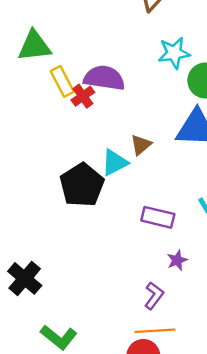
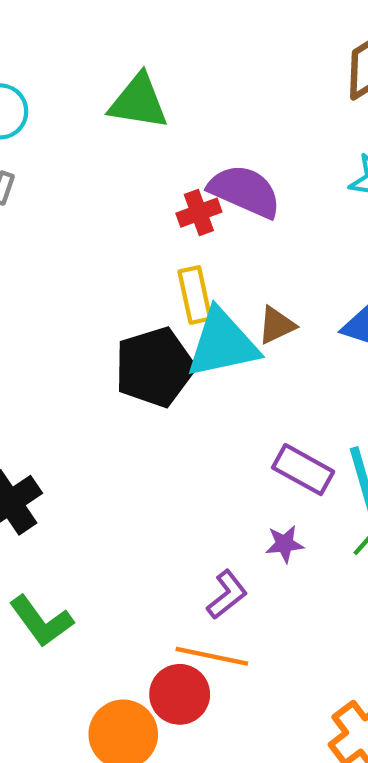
yellow rectangle: (62, 81) -> (195, 295), moved
cyan triangle: (115, 163) -> (222, 344), size x1.5
purple rectangle: (158, 217) -> (303, 470), moved

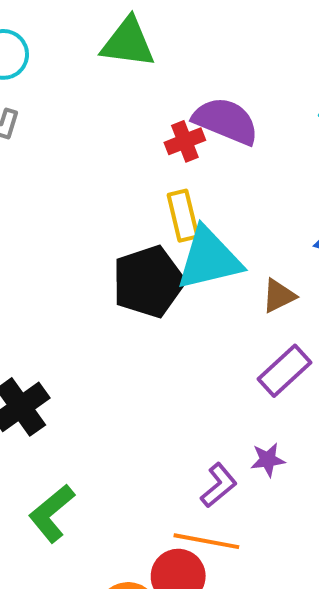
brown triangle: (277, 325) -> (279, 296), moved
purple rectangle: (303, 470) -> (285, 371), turned -70
purple star: (285, 544) -> (268, 460), moved
green L-shape: (41, 621) -> (52, 513), turned 88

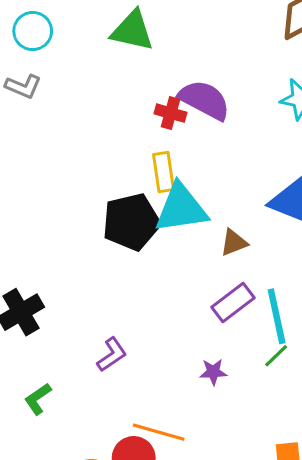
red cross: (185, 141) -> (170, 113), turned 32
purple L-shape: (219, 485) -> (112, 355), moved
green L-shape: (52, 513) -> (38, 399), size x0.7

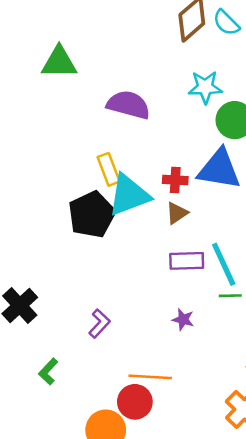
red cross: (170, 113) -> (175, 180), moved
purple rectangle: (233, 303) -> (187, 261), turned 48
green line: (276, 356) -> (230, 296), turned 55
purple star: (213, 372) -> (183, 319), turned 30

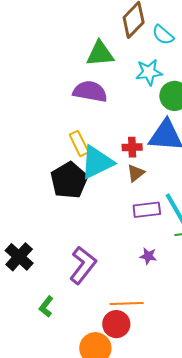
cyan semicircle: (226, 23) -> (163, 35), moved
green triangle: (59, 62) -> (100, 54), moved
purple L-shape: (99, 323) -> (83, 265), size x1.6

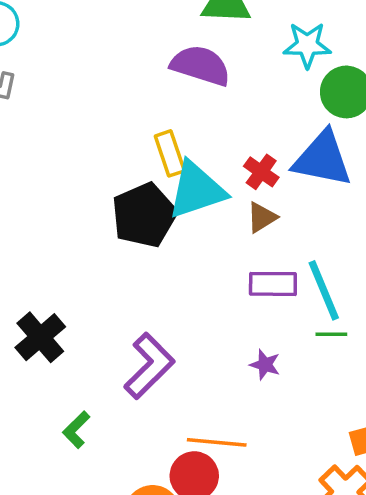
red cross: (132, 147) -> (261, 172), turned 30

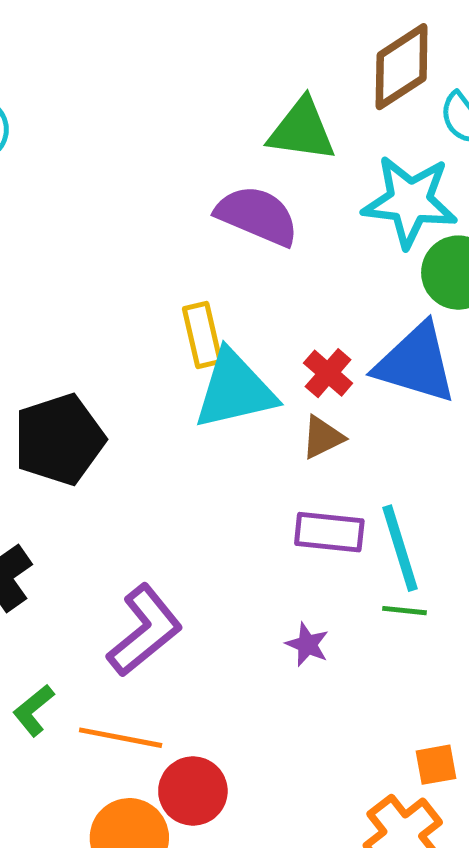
cyan star: (307, 45) -> (410, 201), size x1.4
black pentagon: (144, 215) -> (59, 439), moved
orange line: (217, 442) -> (121, 738), moved

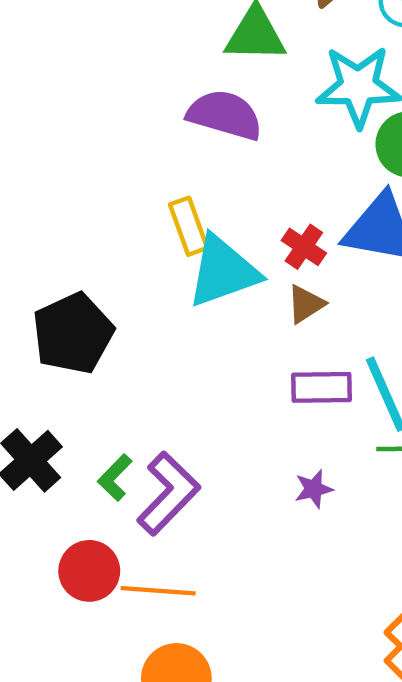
purple star: (307, 644) -> (314, 489), turned -30
green L-shape: (34, 710) -> (115, 478), moved
red circle: (193, 791) -> (89, 571), moved

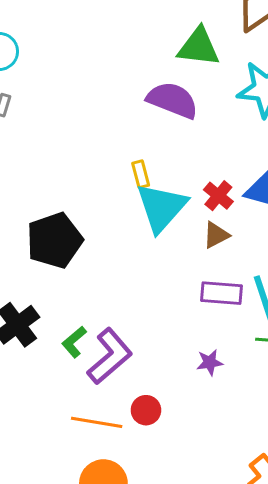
yellow rectangle: (189, 226) -> (141, 174), size x0.7
cyan triangle: (223, 271) -> (161, 207), turned -34
red circle: (89, 571) -> (146, 410), moved, size x0.7

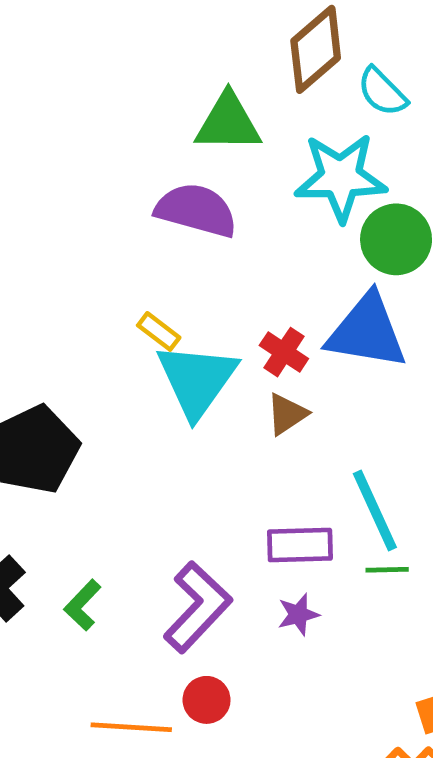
yellow rectangle: (141, 174) -> (159, 331), turned -32
purple rectangle: (222, 293) -> (300, 545), moved
purple L-shape: (110, 356) -> (198, 607), moved

